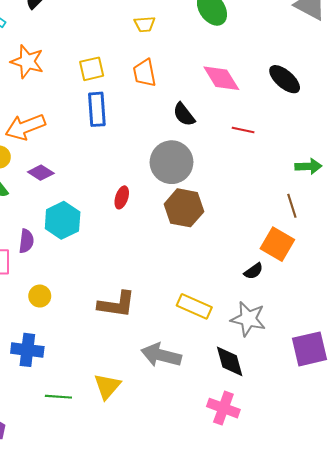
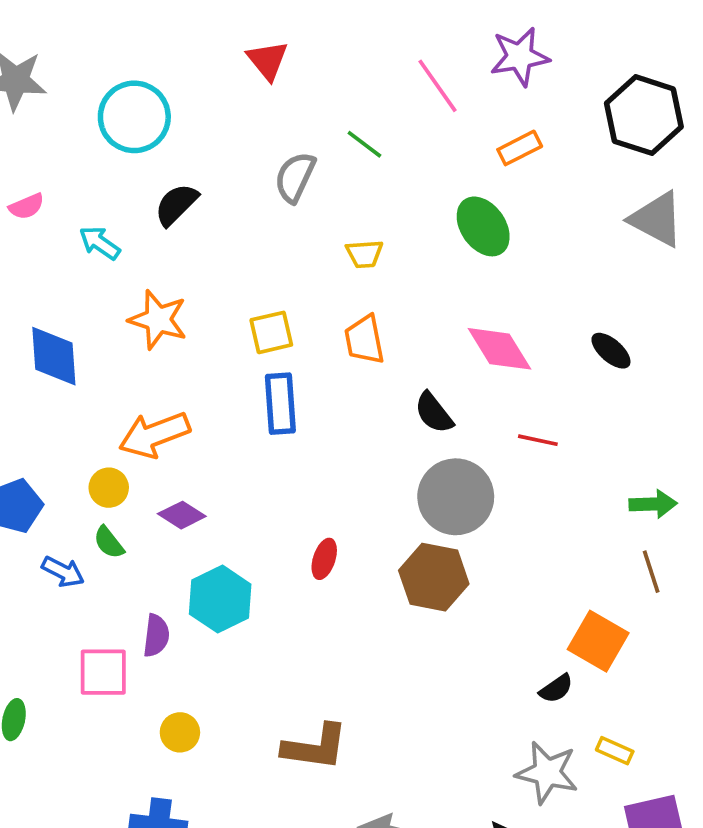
black ellipse: (285, 79) -> (611, 351), size x0.7
gray circle: (172, 162) -> (456, 497), moved
brown line: (292, 206) -> (651, 572), moved
yellow rectangle: (194, 306) -> (615, 751), moved, size x0.6

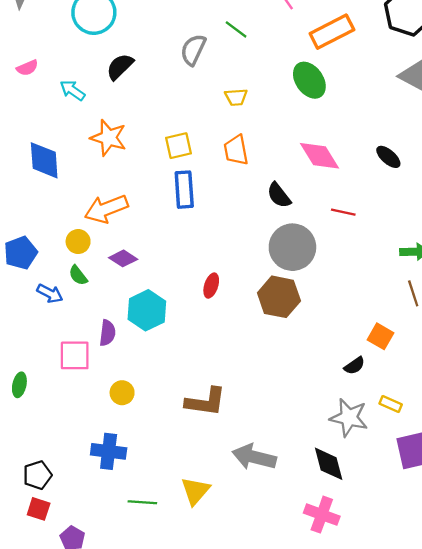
orange rectangle: (520, 148) -> (332, 32), size x1.6
orange square: (598, 641) -> (380, 336), size x0.7

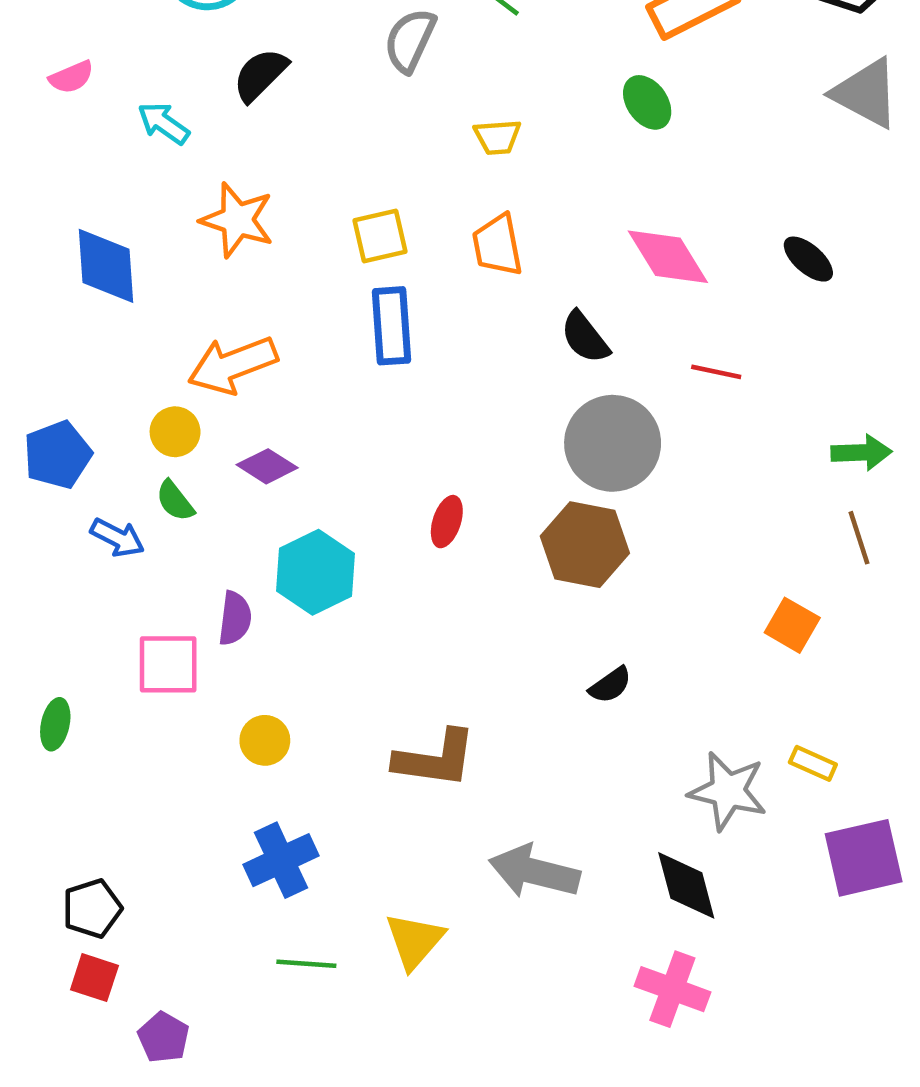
green ellipse: (309, 80) -> (647, 102), size x0.7
black semicircle: (355, 366) -> (610, 685), moved
blue cross: (109, 451) -> (281, 860), moved, turned -32

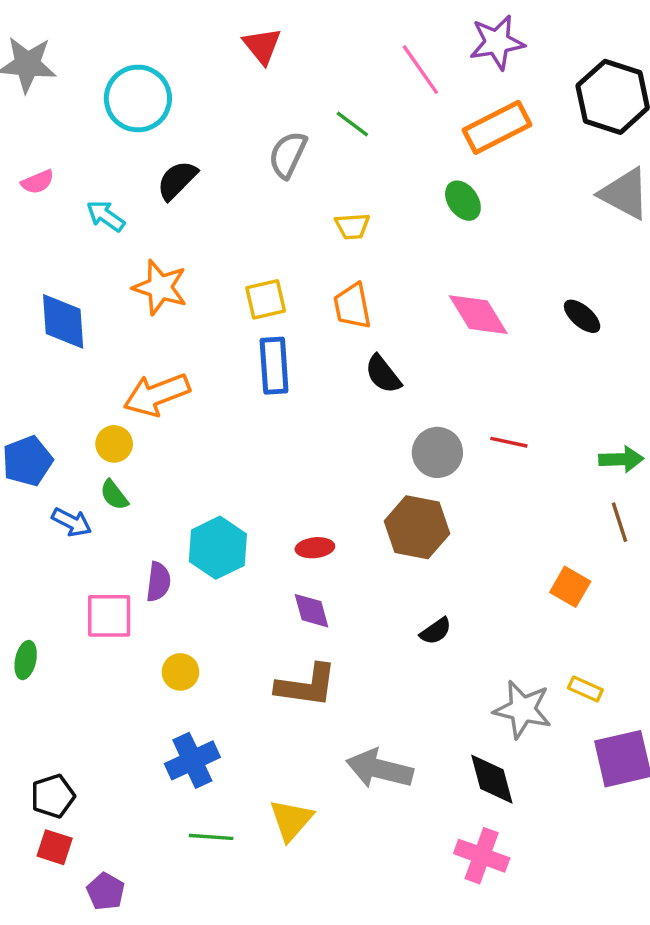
black semicircle: (585, 337) -> (383, 374), moved
red line: (716, 372) -> (509, 442), moved
gray circle: (613, 443) -> (437, 452), size x0.7
purple diamond: (267, 466) -> (312, 611), moved, turned 42
red ellipse: (447, 522) -> (315, 548), moved, turned 66

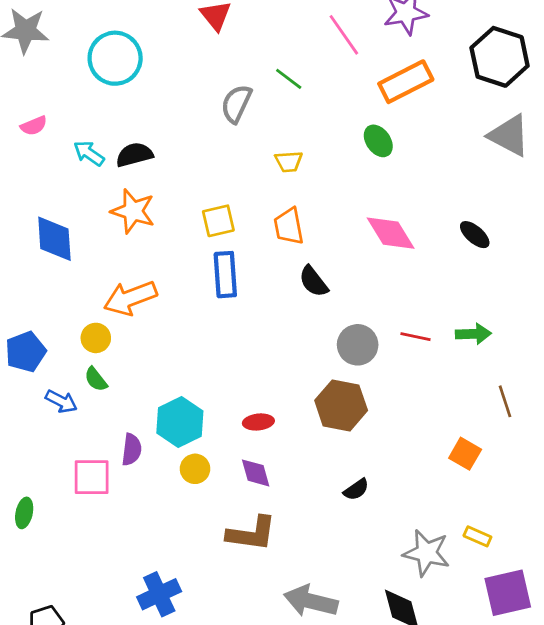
black semicircle: (177, 180) -> (134, 155), moved, turned 30
green arrow: (621, 459) -> (473, 334), moved
yellow circle: (180, 672) -> (195, 469), moved

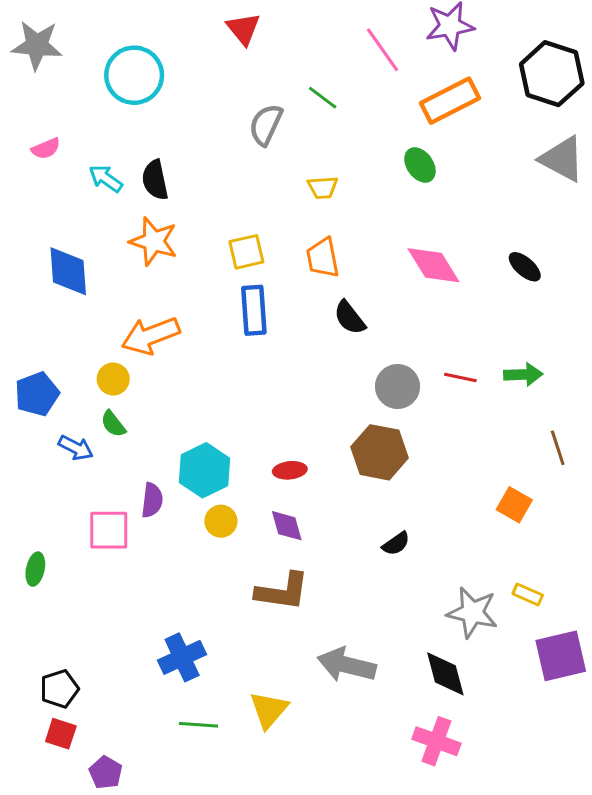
black semicircle: (134, 155) -> (155, 180), turned -87

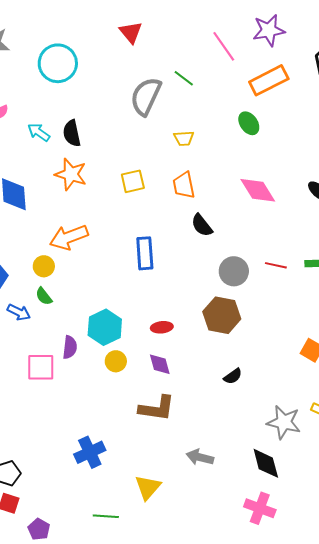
gray semicircle: (266, 125) -> (146, 96), size x1.4
blue rectangle: (254, 310) -> (145, 253), moved
gray arrow: (347, 665) -> (200, 457), size x0.7
green line: (198, 725) -> (106, 516), moved

